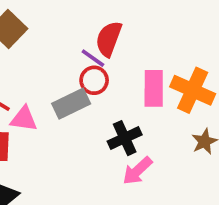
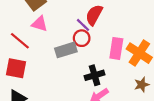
pink triangle: (24, 119) -> (40, 24), moved

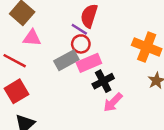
pink rectangle: (116, 48) -> (89, 63), moved, turned 70
red square: (16, 68) -> (17, 91), turned -30

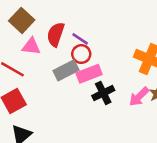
red semicircle: (89, 16) -> (56, 34), moved
pink arrow: (113, 102) -> (139, 97), moved

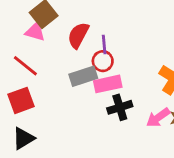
purple line: (80, 39) -> (104, 44), turned 42
pink triangle: (31, 46) -> (35, 32), moved

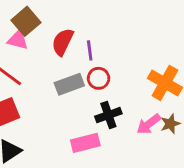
red circle: (103, 61) -> (99, 78), moved
pink rectangle: (108, 84) -> (85, 143), moved

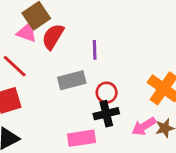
red semicircle: (63, 42) -> (53, 37), moved
red circle: (99, 78) -> (107, 93), moved

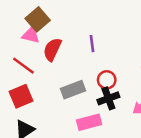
red semicircle: (53, 37) -> (52, 49), moved
gray rectangle: (72, 80) -> (73, 90), moved

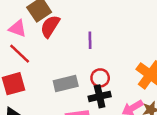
pink triangle: (31, 35) -> (17, 28), moved
red semicircle: (52, 49) -> (50, 26), moved

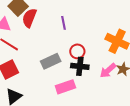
black cross: (100, 96) -> (80, 66), turned 30

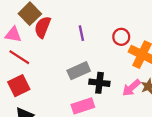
red circle: (77, 51) -> (121, 37), moved
gray rectangle: (51, 61) -> (79, 71), moved

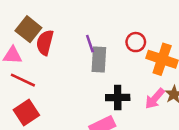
gray rectangle: (79, 71) -> (99, 59), moved, turned -55

